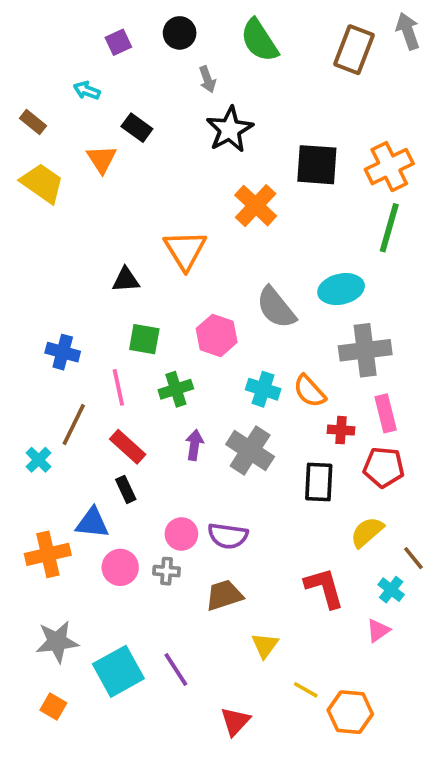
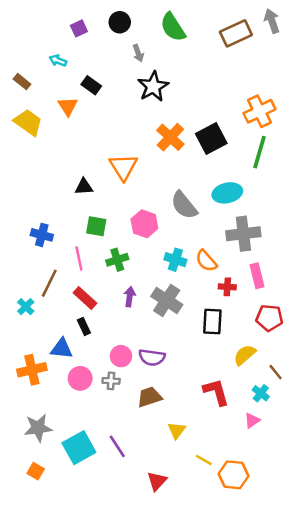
brown rectangle: (354, 50) -> (236, 33), turned 44
black square: (317, 165) -> (211, 138), moved, turned -32
red pentagon: (384, 467) -> (269, 318), moved

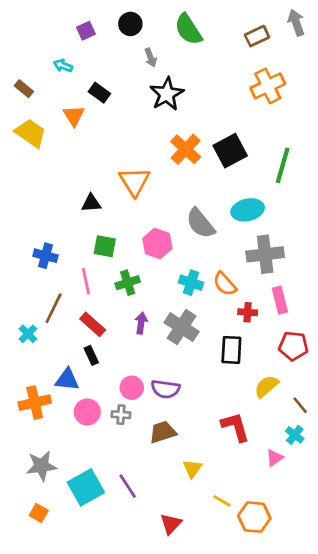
brown rectangle: (236, 33) -> (257, 36), size x0.7
orange cross: (259, 111) -> (268, 86), moved
cyan cross: (261, 393) -> (295, 435), moved

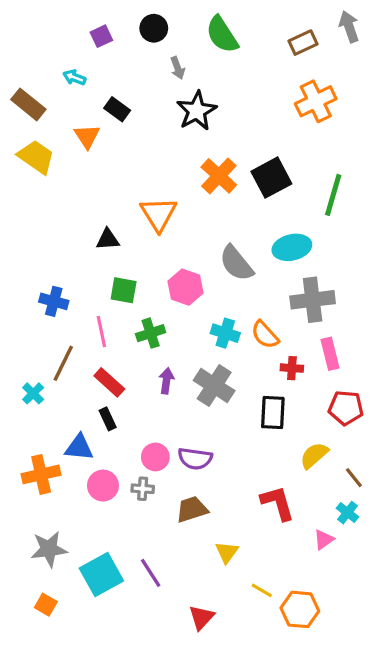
brown rectangle: (24, 89) -> (28, 104), size x1.5

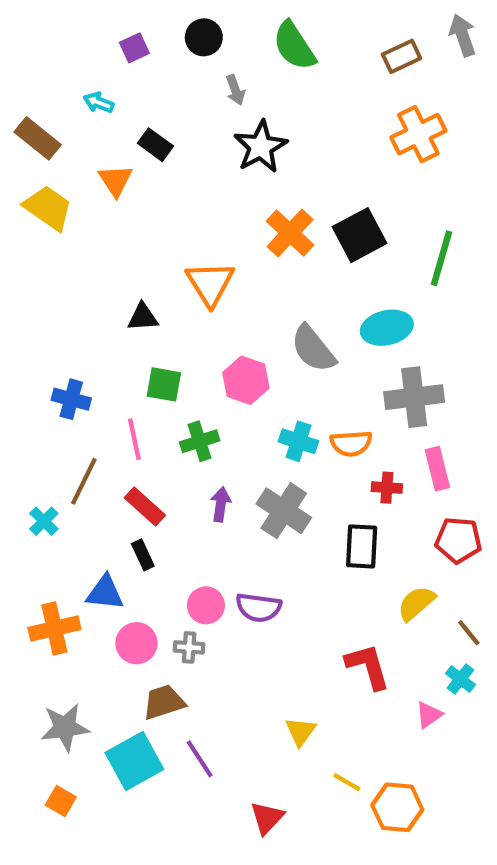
orange semicircle: (265, 335) -> (351, 443), turned -52
brown trapezoid: (192, 509) -> (164, 702), moved

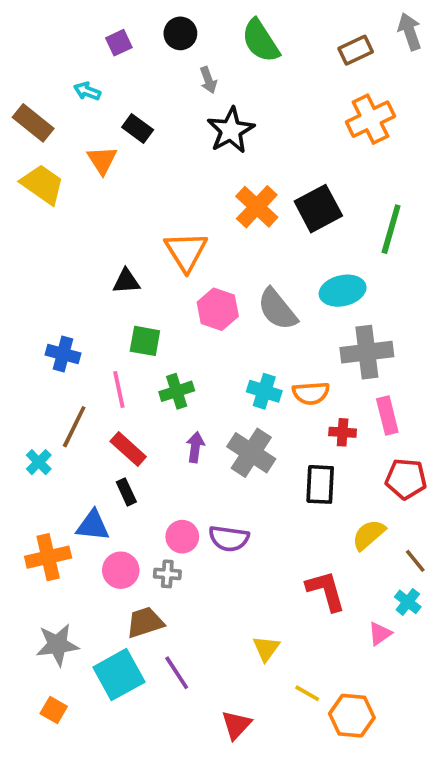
pink hexagon: (246, 380) -> (218, 309), moved

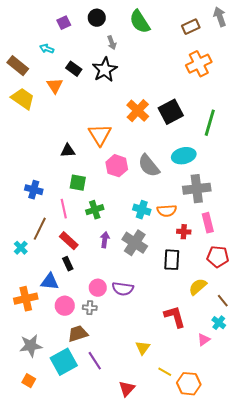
black star: (231, 130) -> (105, 70), moved

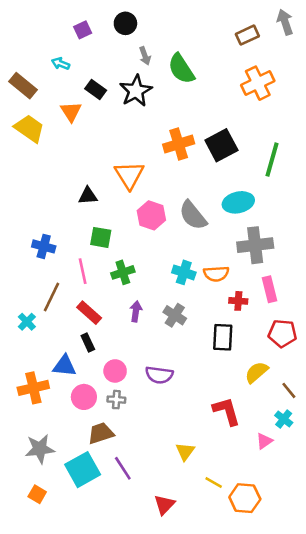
green semicircle: (140, 22) -> (181, 69), moved
orange cross: (138, 111) -> (179, 144), turned 30
gray cross: (135, 243) -> (175, 315), size x0.7
pink circle: (98, 288) -> (115, 371), moved

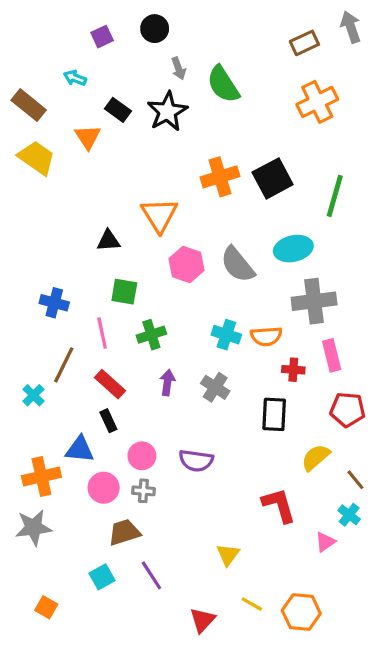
gray star: (40, 449) -> (33, 528), moved
cyan square: (83, 470) -> (102, 577), size x0.6
yellow line: (214, 483) -> (252, 604), moved

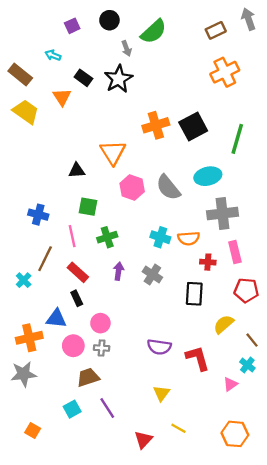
green semicircle: (223, 84) -> (154, 31), moved, turned -100
purple semicircle: (196, 461) -> (159, 347), moved
orange hexagon: (301, 612) -> (235, 434), moved

